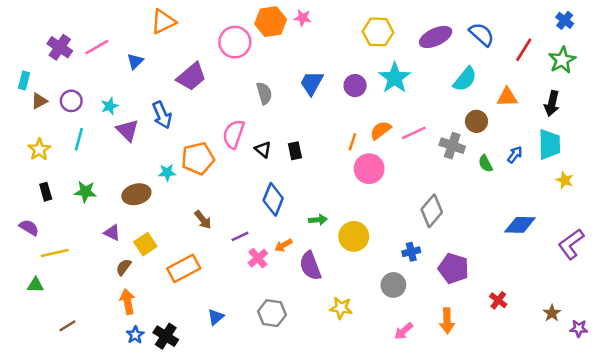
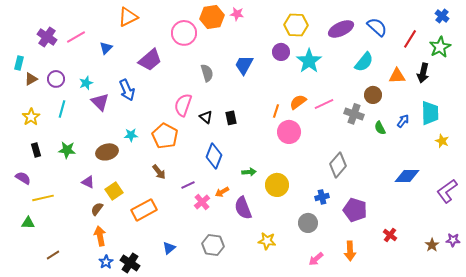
purple circle: (355, 86) -> (281, 52), moved
black arrow: (552, 103) -> (423, 73), moved
orange pentagon: (198, 158) -> (165, 136), moved, turned -30
purple star: (579, 328) -> (453, 240), moved

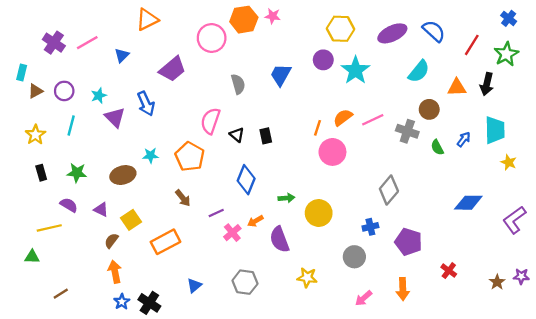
purple semicircle: (23, 178) -> (69, 205), moved

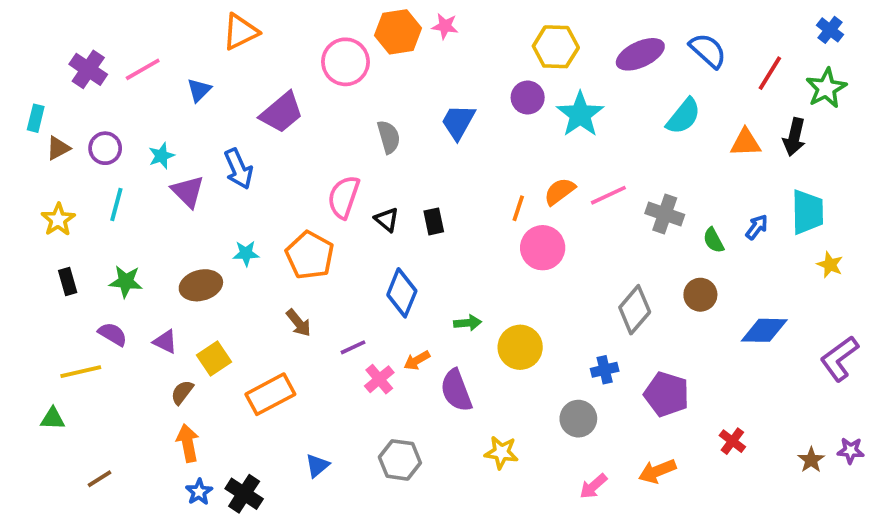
brown circle: (429, 109) -> (700, 295), moved
orange arrow: (403, 289) -> (657, 471), turned 70

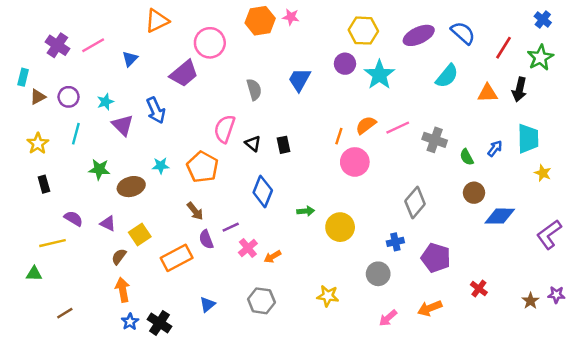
pink circle: (345, 62) -> (210, 43), moved
green star: (126, 282) -> (99, 169), moved
brown circle: (700, 295) -> (474, 193), moved
orange arrow: (417, 360) -> (272, 257), moved
purple semicircle: (456, 390) -> (206, 239), moved, size x0.7

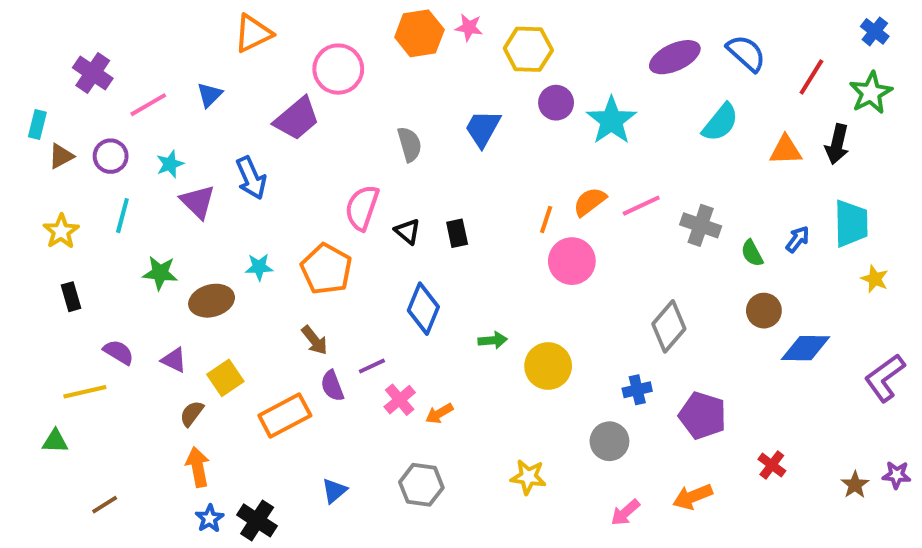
yellow hexagon: (363, 31) -> (528, 49), moved
pink line: (93, 45) -> (148, 105), moved

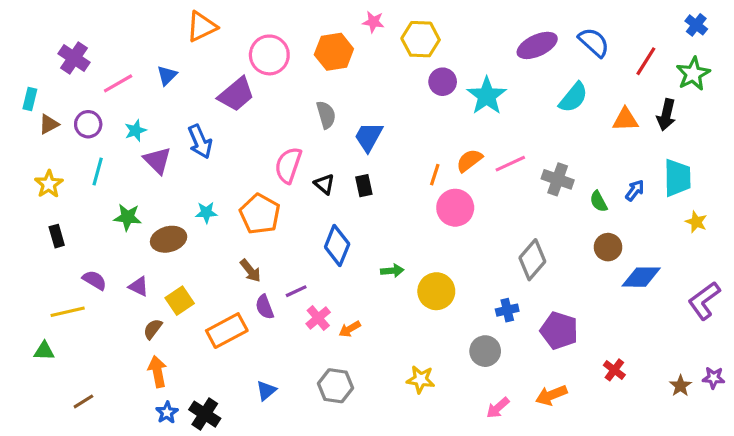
orange hexagon: (419, 33) -> (334, 52), moved
blue trapezoid: (483, 128) -> (369, 137), moved

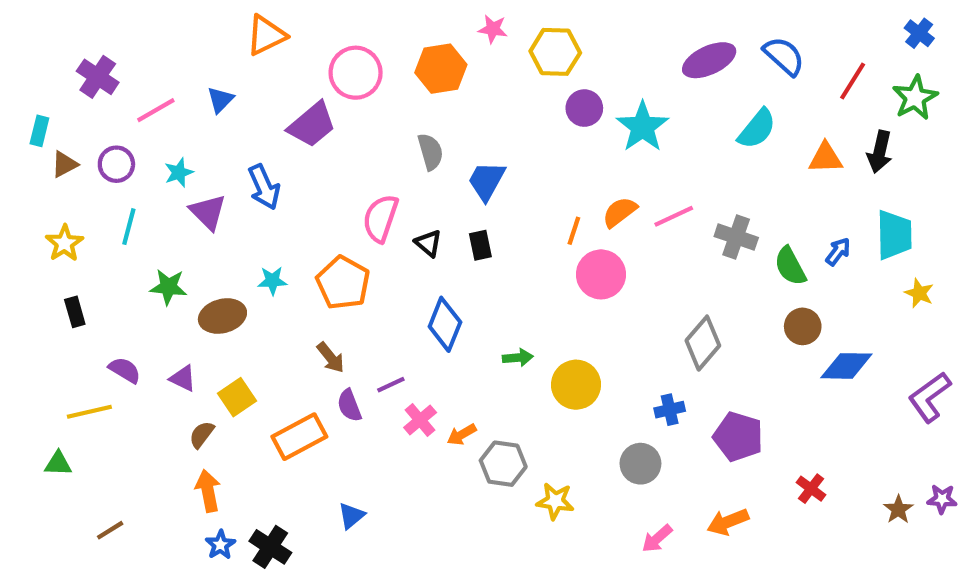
green semicircle: (599, 201) -> (790, 266), size x1.4
gray hexagon: (335, 386) -> (503, 464), moved

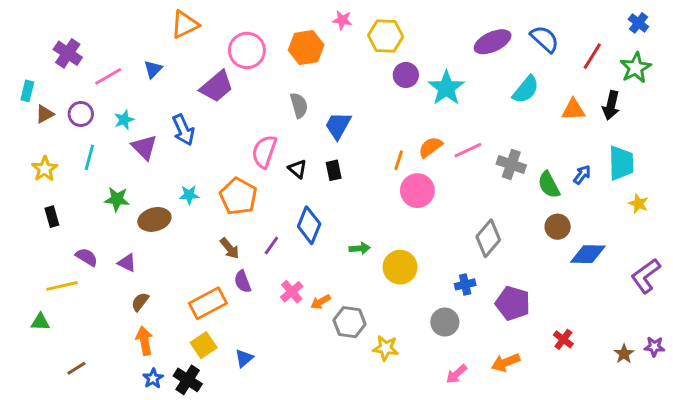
purple line: (391, 385) -> (271, 245), moved, turned -30
yellow square: (237, 397) -> (204, 345), moved

